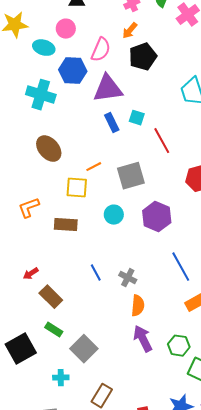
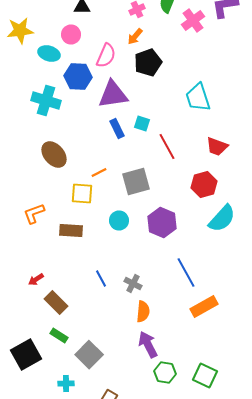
green hexagon: (179, 346) -> (165, 372), moved

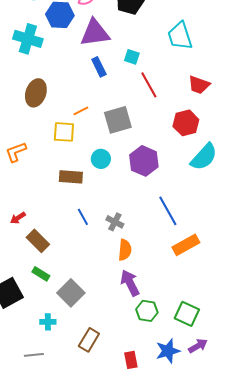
cyan square: (142, 124) -> (132, 57), moved
brown ellipse: (54, 154) -> (36, 93), turned 60
brown rectangle: (71, 230) -> (71, 177), moved

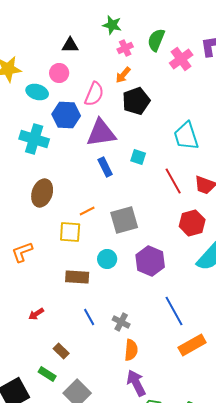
red line: (149, 85) -> (173, 181), moved
red arrow: (18, 218) -> (36, 314), moved
brown rectangle: (38, 241) -> (61, 351), moved, size x0.7

